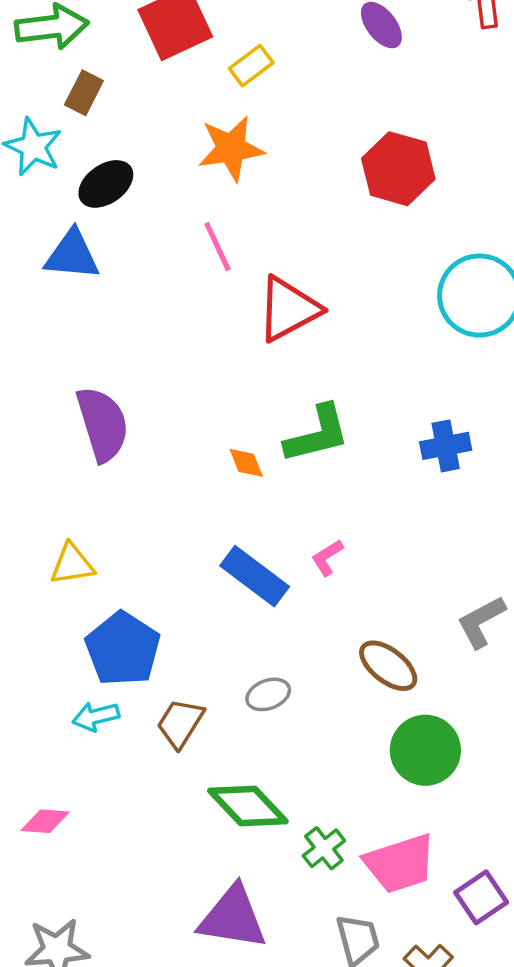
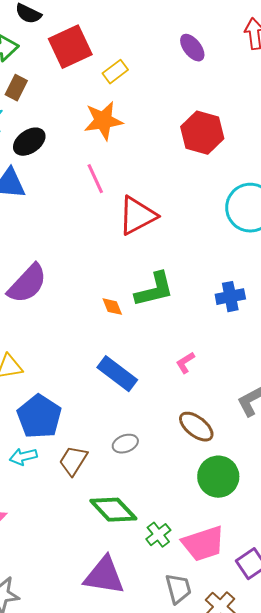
purple semicircle: (102, 424) -> (27, 284), turned 60
pink L-shape: (327, 558) -> (185, 363), moved

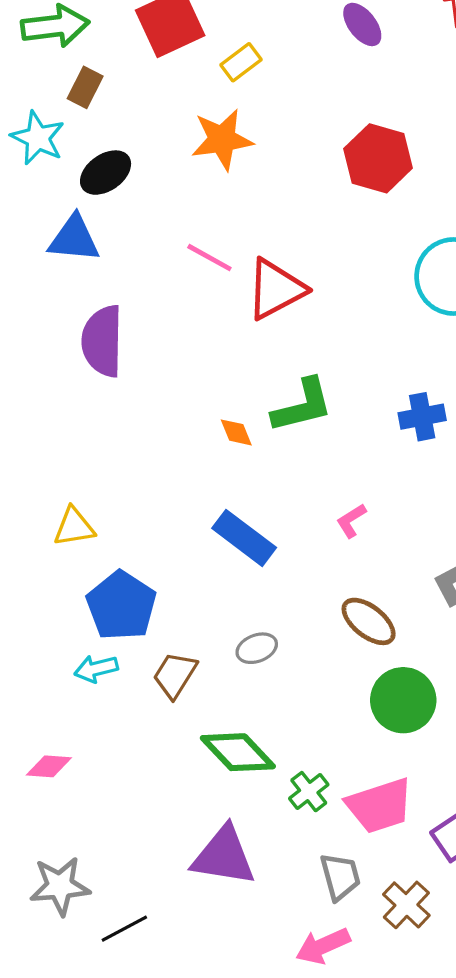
pink line: (95, 179) -> (209, 258), moved, turned -36
purple semicircle: (27, 284) -> (102, 341), moved, turned 138

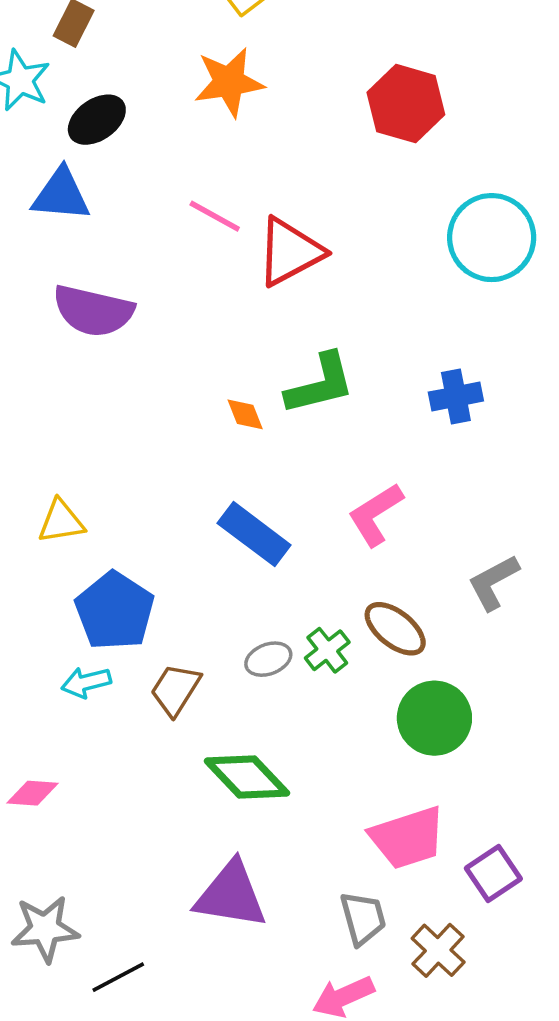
purple semicircle: (102, 341) -> (93, 311), turned -78
pink L-shape: (351, 521) -> (376, 514), size x1.6
green cross: (309, 792) -> (327, 650), moved

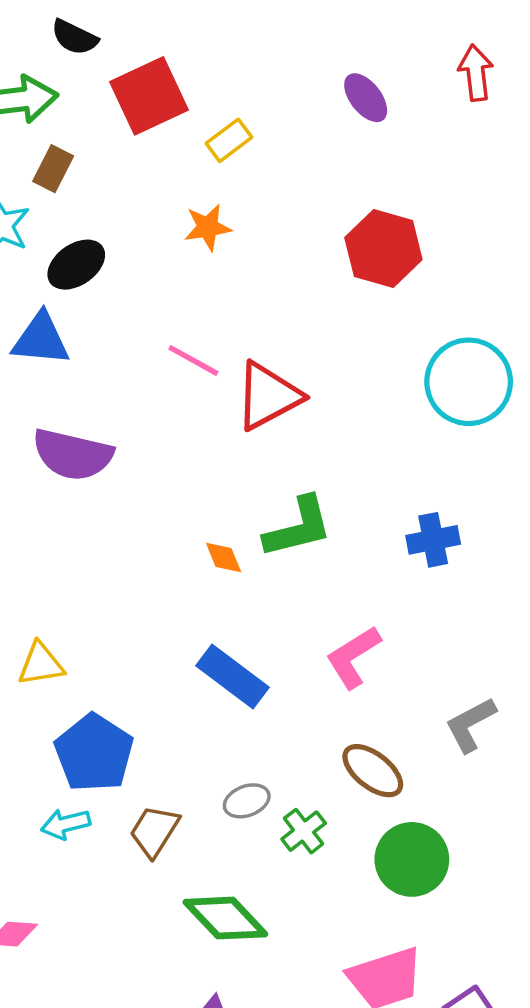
orange star: (229, 82) -> (208, 227), size x0.7
green cross: (327, 650) -> (304, 831), moved

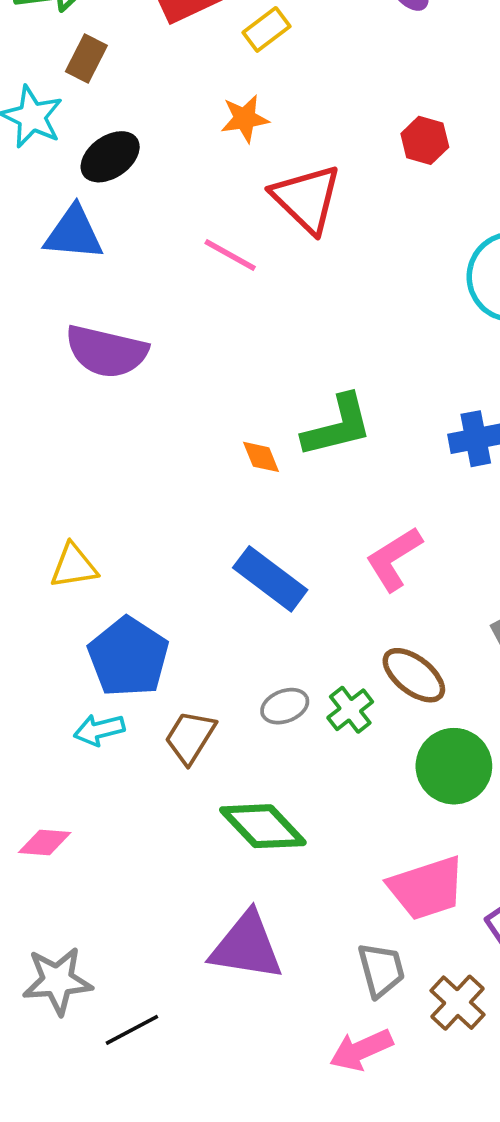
red hexagon: (383, 249) -> (425, 140), size x0.6
red triangle: (268, 396) -> (307, 199), moved, turned -48
green cross: (304, 831) -> (350, 710), moved

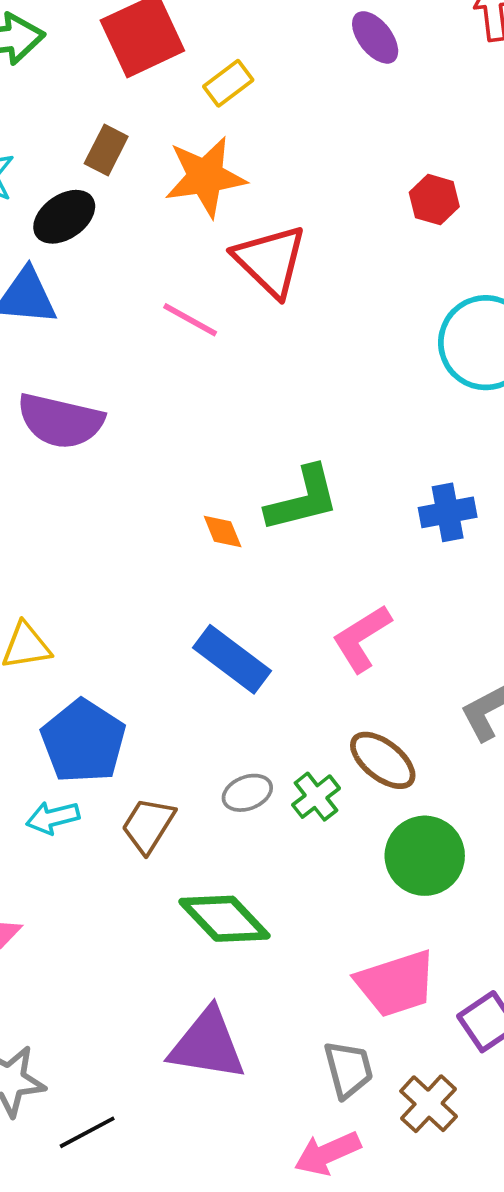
brown rectangle: (86, 59) -> (106, 150), moved
orange star: (245, 119) -> (205, 177), size x1.6
red hexagon: (425, 140) -> (434, 200), moved

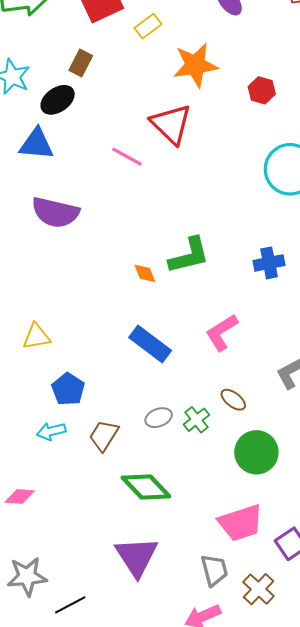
orange star: (205, 177) -> (195, 65), moved
blue pentagon: (83, 741) -> (68, 389), size x0.7
brown ellipse: (383, 760) -> (233, 400), size x0.7
purple triangle: (207, 1045) -> (136, 556), turned 48

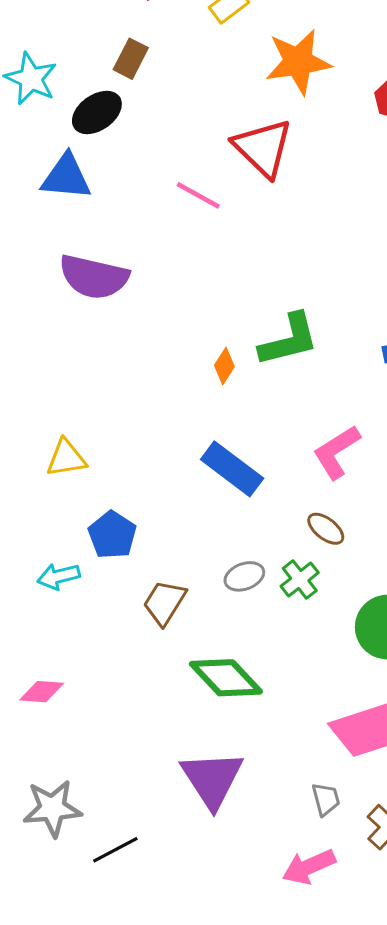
orange diamond: (145, 273) -> (224, 366), turned 55
brown ellipse: (233, 400) -> (326, 529), moved
cyan arrow: (51, 431) -> (59, 576), moved
gray trapezoid: (214, 570) -> (326, 799), size x0.7

